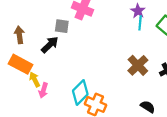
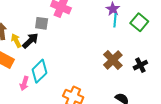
yellow arrow: (35, 79) -> (16, 41), moved
cyan diamond: (80, 93) -> (40, 71), moved

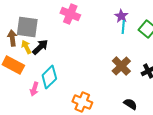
gray square: (42, 23) -> (27, 27), moved, size x1.6

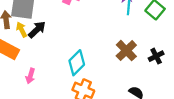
cyan diamond: (49, 77) -> (77, 63), moved

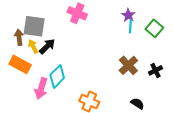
cyan diamond: (77, 63) -> (57, 76), moved
pink arrow: (30, 76) -> (41, 88), size x1.5

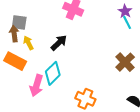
gray square: (34, 26) -> (19, 22), moved, size x0.7
cyan line: (130, 26) -> (127, 22), turned -32
black arrow: (47, 46) -> (59, 43), moved

